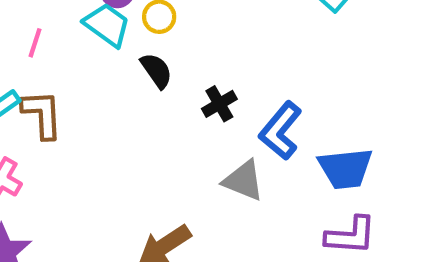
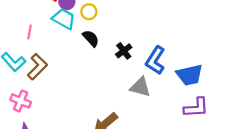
brown L-shape: (42, 114) -> (37, 67), turned 55

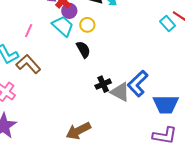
black cross: (124, 51) -> (103, 84), moved
brown L-shape: (37, 67) -> (28, 64), turned -100
gray triangle: (140, 87) -> (120, 92), moved

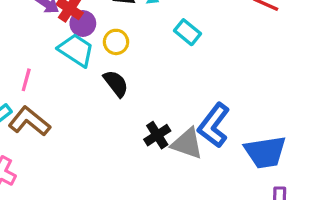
cyan rectangle: (168, 24) -> (188, 32), moved
pink line: (29, 31) -> (26, 80), moved

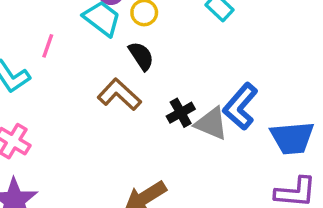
brown L-shape: (29, 121) -> (119, 94), moved

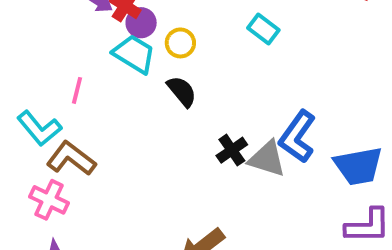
brown L-shape: (119, 94) -> (71, 158), moved

